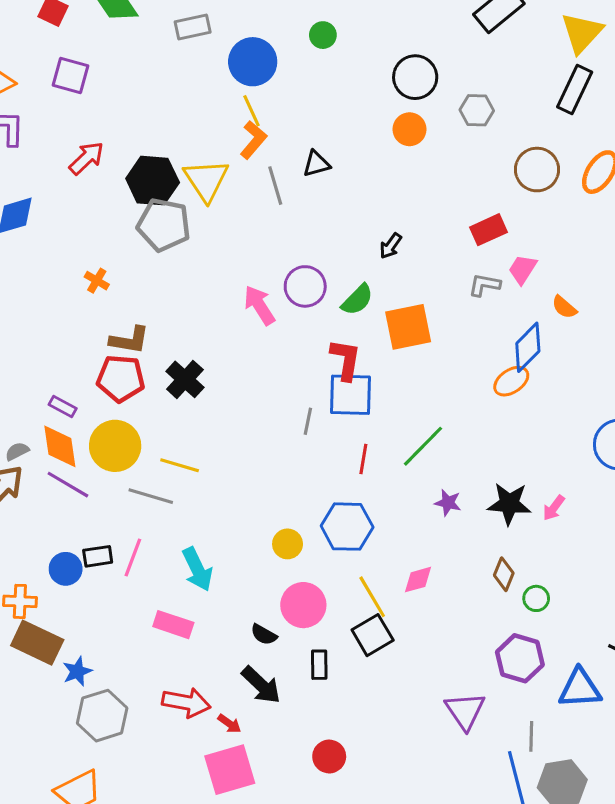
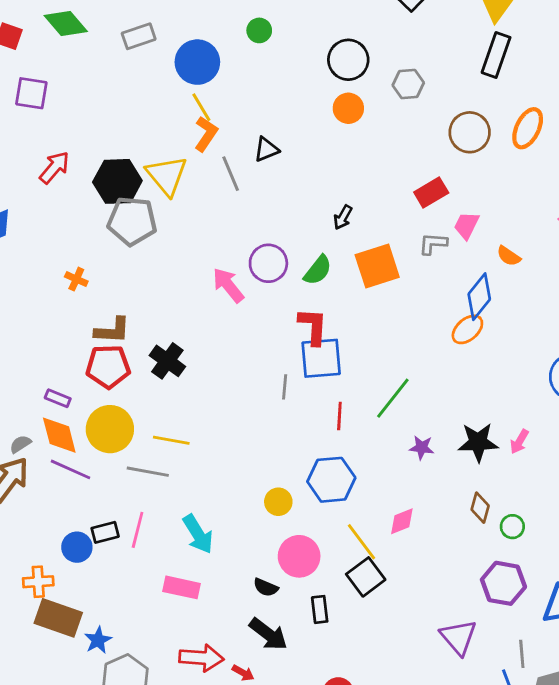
orange square: (408, 327) -> (377, 266), moved

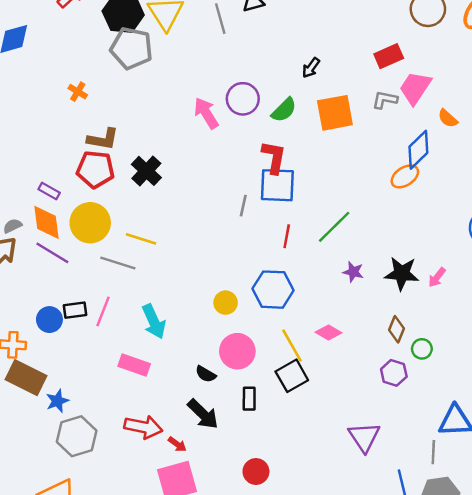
pink trapezoid: (466, 225) -> (415, 88), size x1.4
pink diamond: (402, 521) -> (329, 332), turned 45
purple hexagon: (503, 583) -> (394, 373), moved, size x0.7
gray line: (522, 654) -> (433, 452), moved

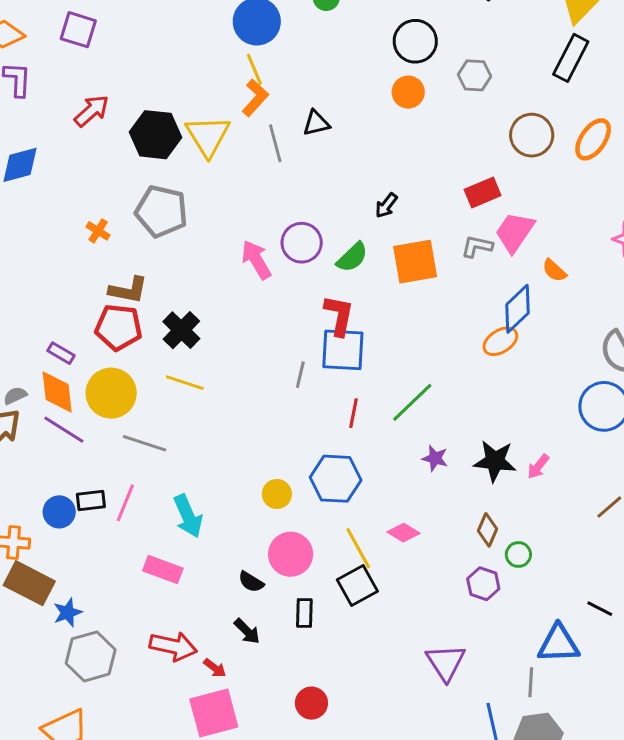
gray pentagon: (131, 48) -> (161, 211), moved
yellow line: (141, 239) -> (185, 383), moved
black arrow: (203, 414) -> (247, 631), size x0.7

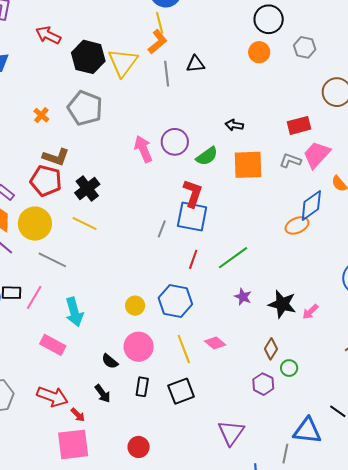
red arrow: (92, 111) -> (48, 35), turned -120
black arrow: (386, 206) -> (234, 125), turned 54
black square: (357, 586) -> (181, 391), moved

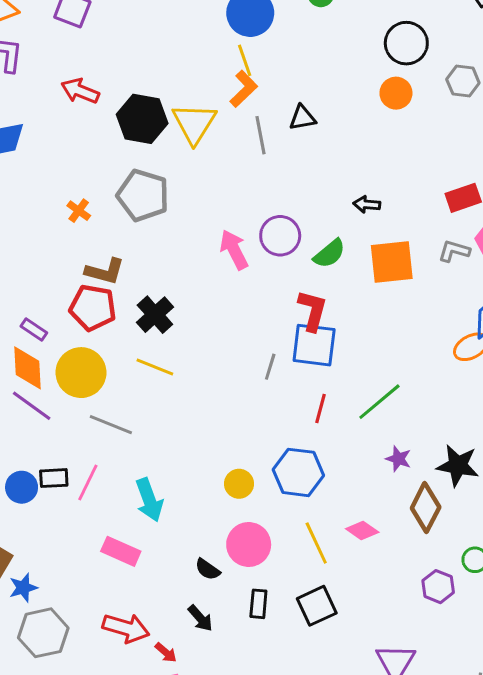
brown diamond: (271, 349) -> (426, 508), moved, size x1.5

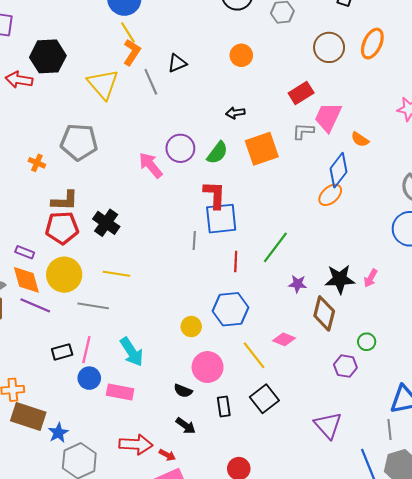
orange circle: (396, 93) -> (241, 55), moved
black hexagon: (142, 119) -> (48, 56), moved
yellow line: (155, 367) -> (116, 274), moved
blue circle: (22, 487) -> (89, 378), moved

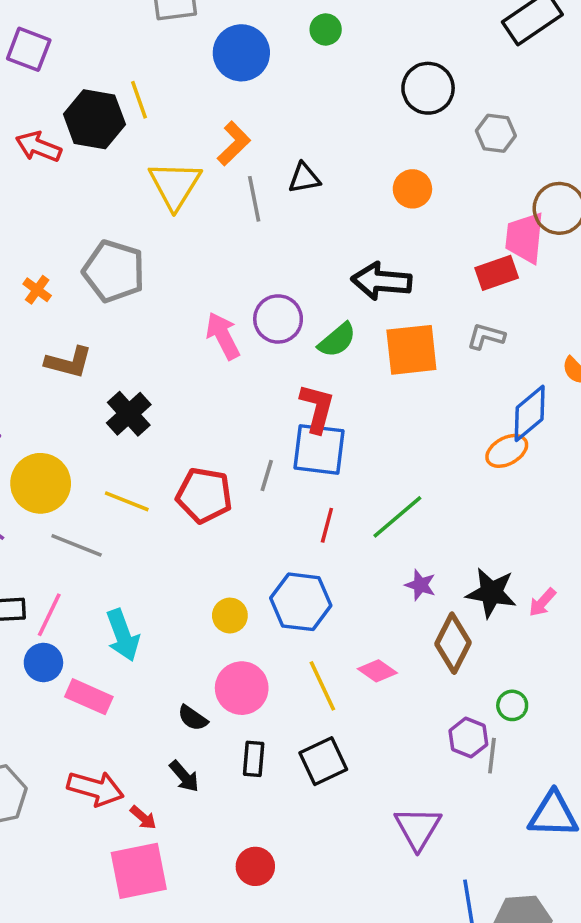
yellow line: (128, 33) -> (139, 100), moved
black arrow: (235, 113) -> (381, 281), size x1.8
pink trapezoid: (328, 117) -> (525, 238), moved, turned -32
red pentagon: (62, 228) -> (204, 495), moved
gray line: (390, 430) -> (492, 756), moved

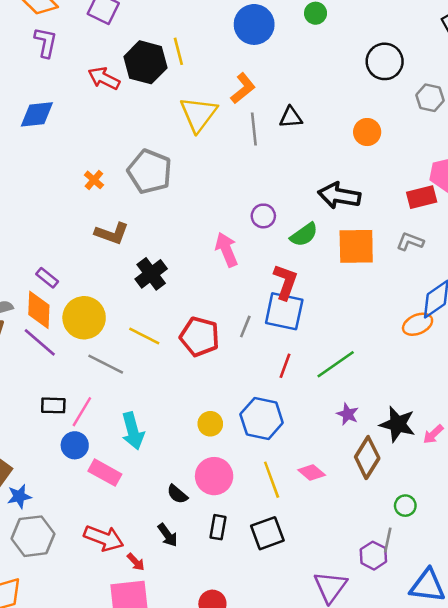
purple circle: (278, 319) -> (263, 216), size x0.7
pink arrow: (223, 336) -> (226, 250), moved
purple hexagon: (468, 738) -> (373, 556), moved

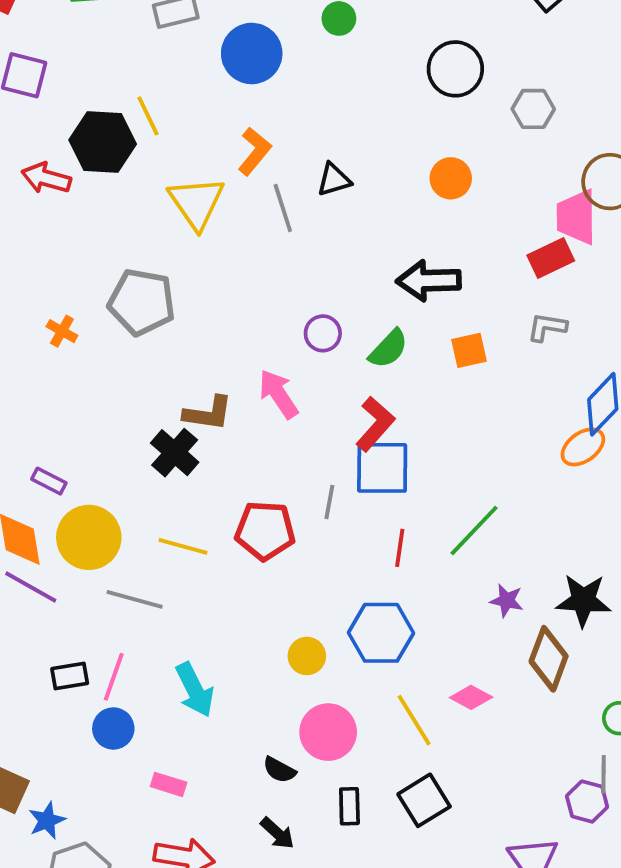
brown L-shape: (112, 233) -> (208, 413), moved
orange square: (356, 246) -> (469, 350), size x0.6
purple rectangle: (47, 278) -> (49, 481), moved
red L-shape: (285, 282) -> (375, 424), turned 33
pink rectangle: (105, 473) -> (169, 784), moved, size x0.7

